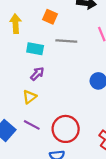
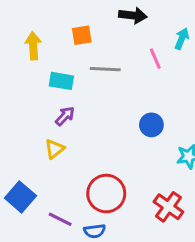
orange square: (50, 17) -> (82, 35), turned -32
purple line: (32, 125) -> (60, 219), moved

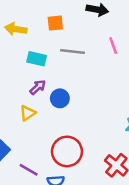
yellow arrow: (33, 46) -> (16, 29), turned -80
blue circle: (151, 125) -> (60, 98), moved

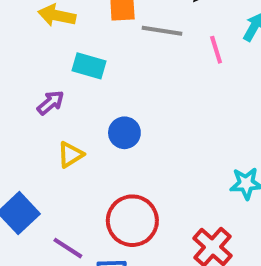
gray line: (72, 52) -> (162, 31), moved
purple arrow: (38, 87) -> (51, 103), moved

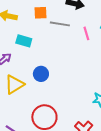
yellow triangle: (70, 155) -> (14, 84), size x1.5

